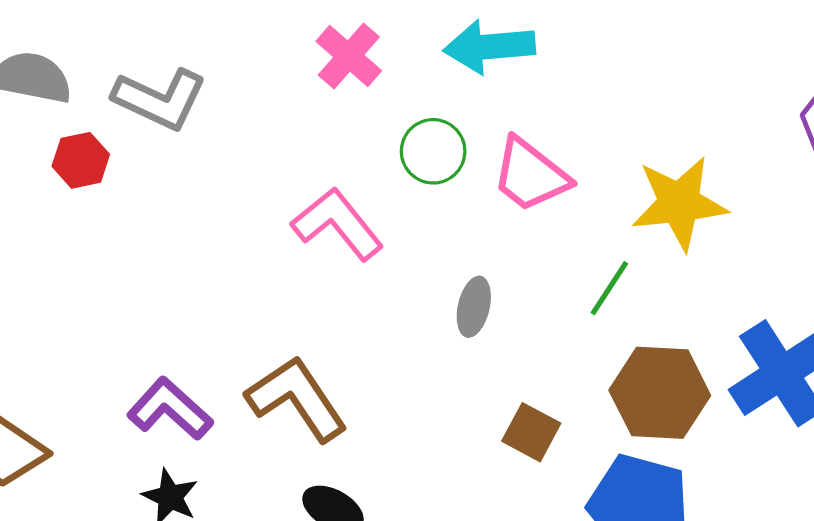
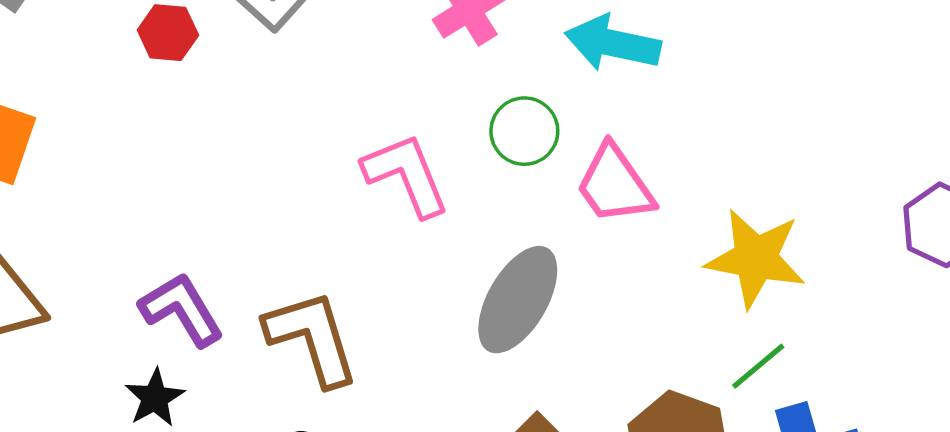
green line: (609, 288) -> (758, 366), moved
gray ellipse: (474, 307) -> (518, 300), size x1.8

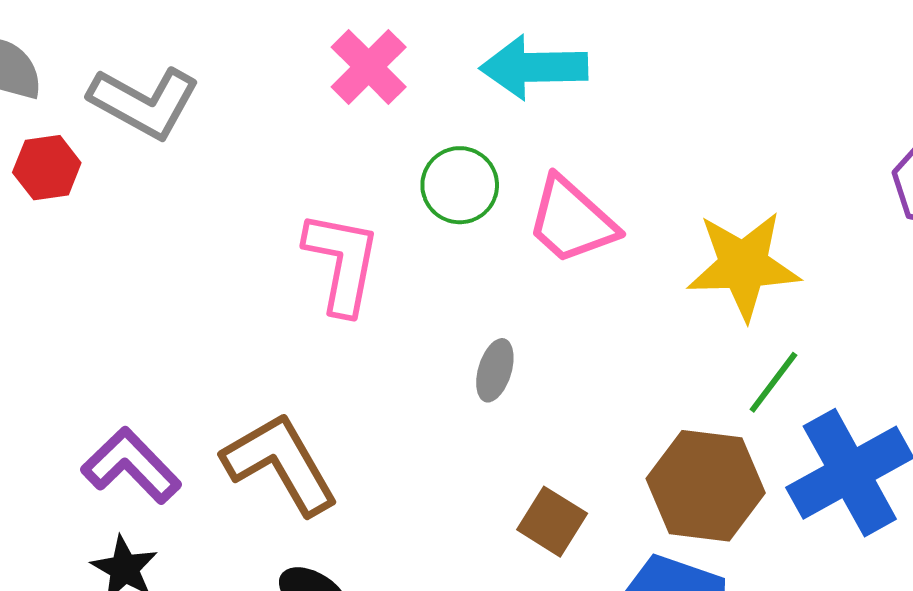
pink L-shape: (406, 175) -> (342, 262), turned 46
gray ellipse: (518, 300) -> (495, 370), size x0.5

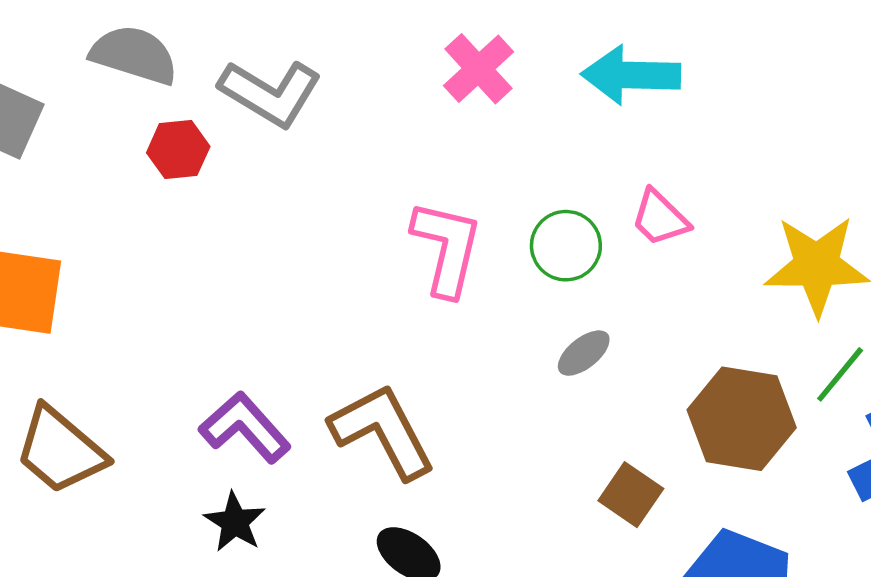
green circle: (460, 185) -> (566, 246), moved
pink trapezoid: (572, 221) -> (660, 218), size x0.7
gray ellipse: (495, 370) -> (584, 353), turned 32
brown hexagon: (706, 486) -> (742, 419), moved

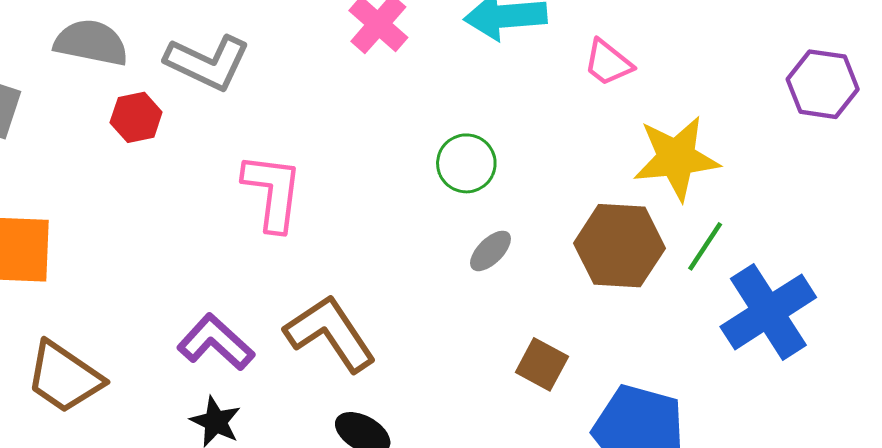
pink trapezoid: (660, 218) -> (608, 63), moved
pink L-shape: (447, 248) -> (273, 192), moved
brown hexagon: (742, 419) -> (619, 246), moved

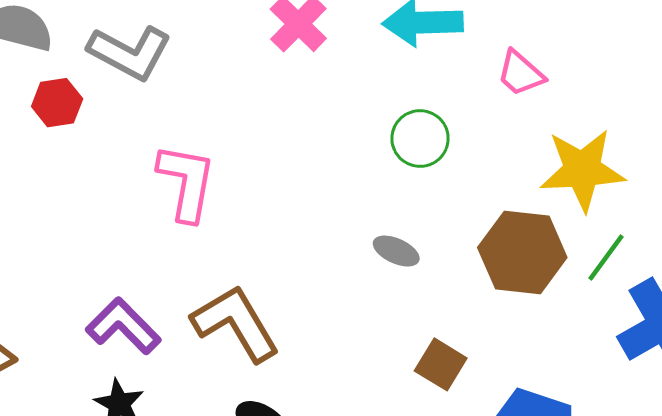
green circle: (466, 163) -> (420, 139), moved
gray ellipse: (490, 251) -> (396, 251), turned 66

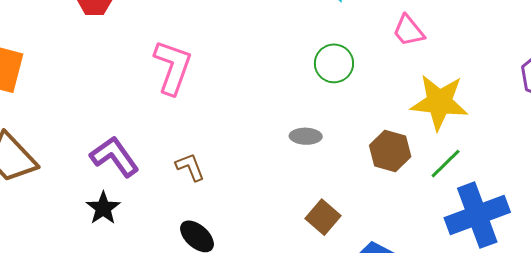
gray ellipse: (396, 251) -> (306, 136), turned -32
brown hexagon: (522, 252) -> (390, 151), size x0.7
brown L-shape: (236, 323) -> (190, 167), size x0.5

